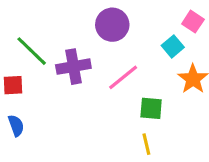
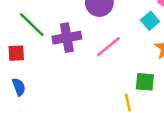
green square: (151, 108) -> (145, 82), moved

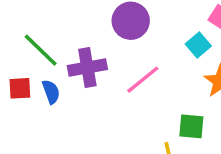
blue semicircle: (19, 87) -> (51, 92), moved

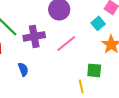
blue semicircle: (51, 92) -> (23, 69), moved

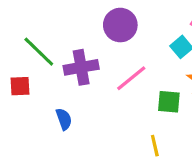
green square: (94, 70) -> (169, 102), moved

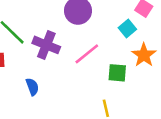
purple cross: (81, 67) -> (46, 45), turned 32

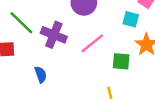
cyan square: (127, 28) -> (131, 19), turned -35

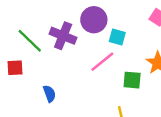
cyan square: (131, 19) -> (117, 37), moved
purple cross: (54, 35) -> (63, 36), moved

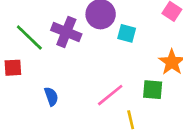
pink line: (102, 62) -> (110, 95), moved
green square: (132, 80) -> (153, 90), moved

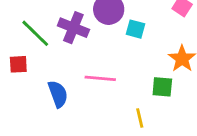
pink line: (110, 95) -> (100, 78), moved, turned 44
blue semicircle: (51, 96) -> (58, 94), size x1.4

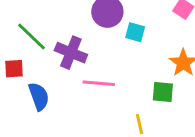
purple cross: (73, 28) -> (71, 53), moved
blue semicircle: (58, 94) -> (39, 96), moved

